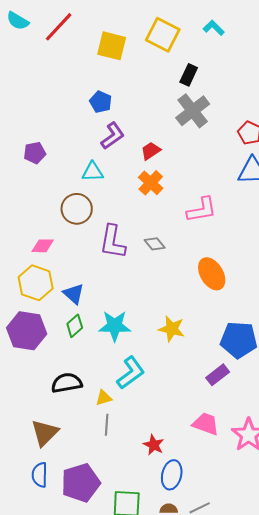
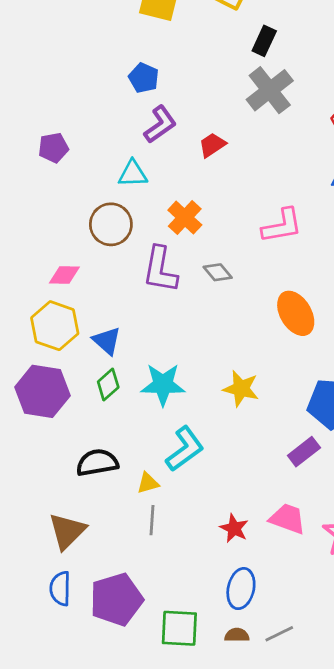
orange cross: (151, 183) -> (185, 218), moved
red star: (154, 445) -> (234, 528), moved

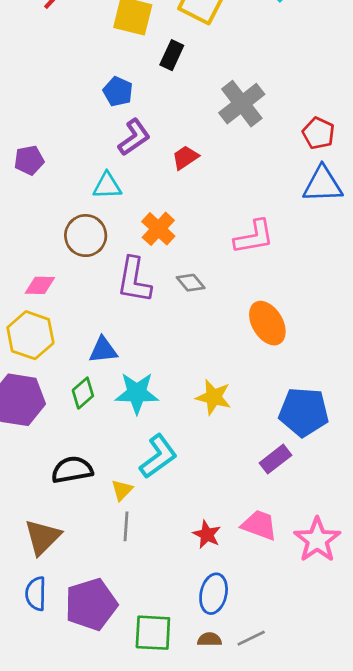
black rectangle: (264, 41) -> (172, 55), moved
blue triangle: (107, 341) -> (103, 350), moved, turned -48
yellow triangle: (148, 483) -> (122, 490), turned -30

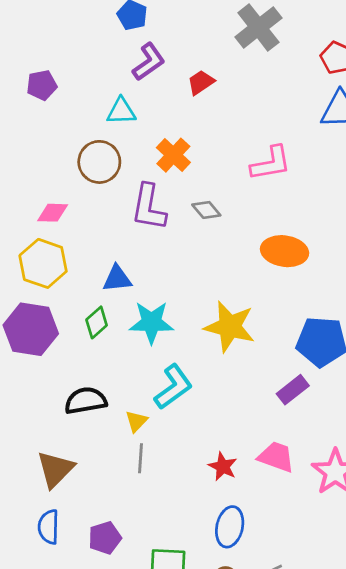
orange ellipse: (267, 323) -> (285, 251), turned -51
yellow star: (214, 397) -> (230, 327), size x1.4
purple pentagon: (91, 604) -> (105, 538), size x0.6

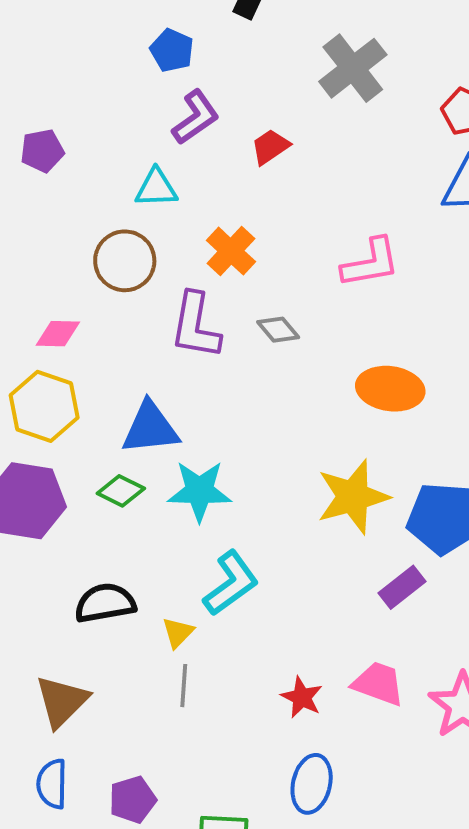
blue triangle: (117, 279) -> (150, 428), size x1.4
green diamond: (97, 322) -> (121, 491), turned 68
yellow star: (230, 327) -> (353, 497), moved, turned -30

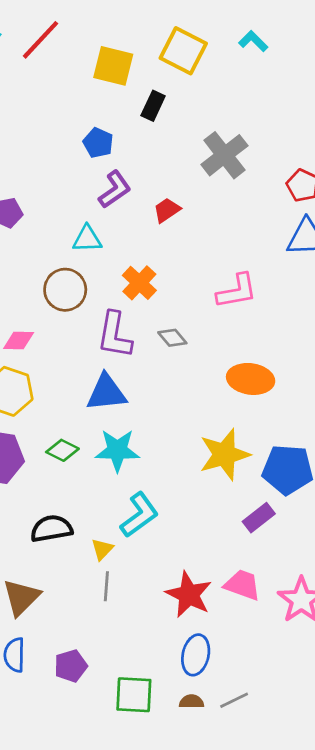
blue triangle: (150, 428) -> (106, 393), moved
red star: (302, 697) -> (189, 595), size x1.6

